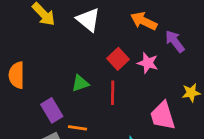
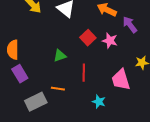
red line: (113, 93) -> (84, 73), moved
purple rectangle: (52, 110) -> (20, 74), moved

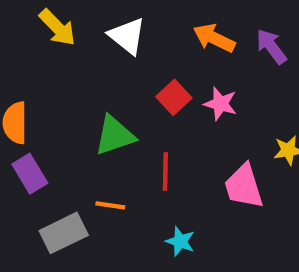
purple arrow: (130, 25) -> (271, 47), moved
green triangle: (60, 56) -> (115, 136), size x1.5
cyan star: (99, 102) -> (180, 241), moved

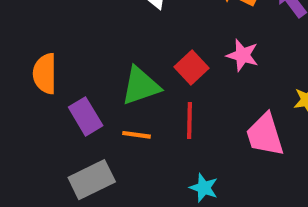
red square: (174, 97) -> (192, 68), moved
purple rectangle: (30, 174) -> (86, 116), moved
orange line: (110, 205) -> (137, 135), moved

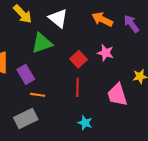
green triangle: (141, 86) -> (42, 43), moved
purple rectangle: (86, 116) -> (26, 74), moved
orange line: (137, 135) -> (38, 95), moved

